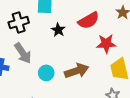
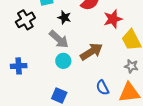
gray arrow: (23, 53) -> (59, 39), moved

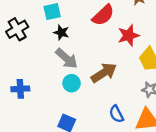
black star: (64, 17) -> (61, 32), moved
black cross: (25, 20) -> (17, 29), moved

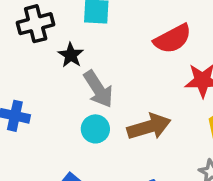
black star: (61, 32) -> (71, 55), moved

